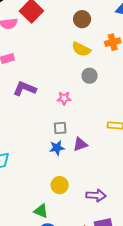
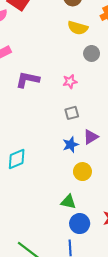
purple triangle: (80, 144) -> (91, 137), moved
blue star: (57, 148) -> (71, 145), moved

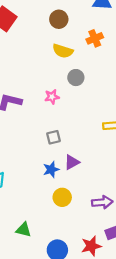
pink star: (70, 82) -> (52, 97), moved
green triangle: (68, 202) -> (23, 230), moved

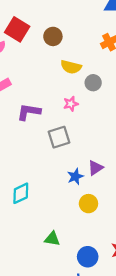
brown circle: (59, 19) -> (53, 36), moved
yellow semicircle: (63, 51) -> (71, 67), moved
gray square: (54, 137) -> (59, 137), moved, size x1.5

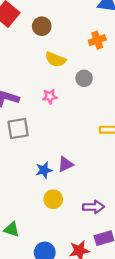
gray circle: (93, 83) -> (84, 78), moved
gray square: (59, 137) -> (18, 129), moved

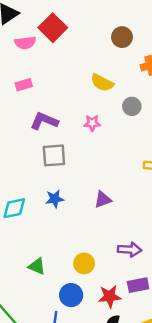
brown circle: (42, 26) -> (122, 37), moved
blue star: (44, 170) -> (55, 199), moved
yellow circle: (53, 199) -> (84, 263), moved

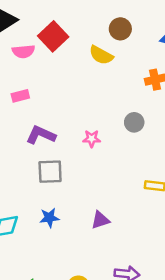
brown circle: (122, 37) -> (120, 29), moved
yellow semicircle: (102, 83) -> (101, 55), moved

